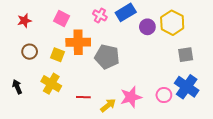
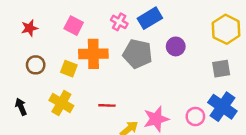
yellow hexagon: (172, 23) -> (226, 29), moved
purple circle: (147, 27) -> (176, 46), moved
gray pentagon: (107, 57) -> (138, 54), moved
red line: (83, 97) -> (107, 105), moved

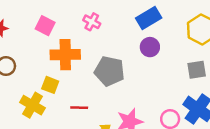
blue rectangle: (150, 18) -> (149, 18), moved
gray pentagon: (138, 54) -> (109, 71), moved
yellow square: (69, 69) -> (50, 85), moved

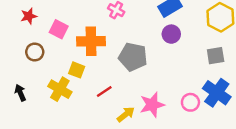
pink square: (45, 26) -> (59, 29), moved
red line: (79, 108) -> (104, 92), turned -35

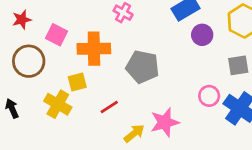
purple circle: (171, 34) -> (202, 35), moved
brown circle: (35, 52) -> (29, 61), size x1.5
yellow square: (77, 70) -> (77, 82), turned -35
pink circle: (190, 102) -> (209, 96), moved

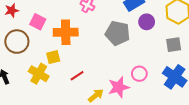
gray pentagon: (142, 67) -> (118, 33), moved
pink circle: (209, 96) -> (139, 74), moved

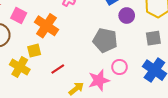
orange cross: (66, 32) -> (46, 26), turned 35
gray pentagon: (118, 33) -> (105, 40), moved

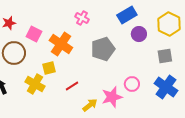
gray pentagon: (105, 40) -> (103, 49), moved, turned -30

